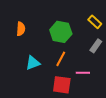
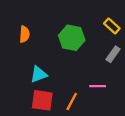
orange line: (61, 59) -> (72, 101), moved
red square: (62, 85) -> (42, 100), moved

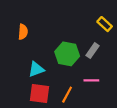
green hexagon: (72, 38) -> (67, 54), moved
gray rectangle: (113, 54) -> (92, 51), moved

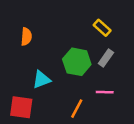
yellow rectangle: (105, 24) -> (102, 28), moved
red square: (40, 94) -> (21, 107), moved

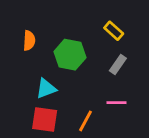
green hexagon: (77, 62) -> (70, 55), moved
red square: (21, 107) -> (45, 120), moved

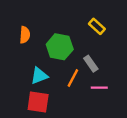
gray rectangle: (118, 65) -> (91, 64), moved, turned -70
orange line: (85, 121) -> (73, 78), moved

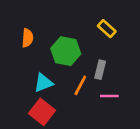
gray rectangle: (91, 64) -> (100, 70), turned 49
red square: (38, 102) -> (42, 112), turned 30

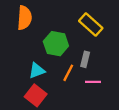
yellow rectangle: (107, 29) -> (91, 24), size x1.5
orange semicircle: (27, 38) -> (24, 18), moved, size x1.5

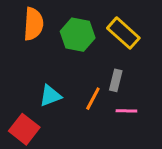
green hexagon: (56, 44) -> (78, 35), moved
red square: (36, 95) -> (24, 129), moved

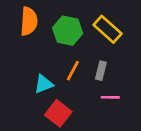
orange line: (93, 99) -> (73, 71), moved
red square: (24, 129) -> (58, 113), moved

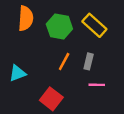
cyan triangle: (44, 84) -> (17, 73), moved

